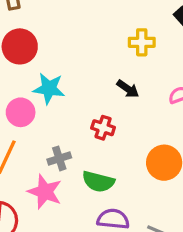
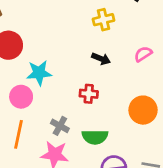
gray cross: (59, 158) -> (60, 126), turned -30

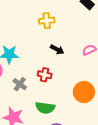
yellow cross: (103, 20) -> (47, 21), moved
gray cross: (60, 126) -> (20, 84), moved

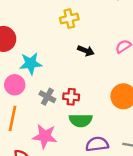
red cross: (45, 75) -> (71, 97), moved

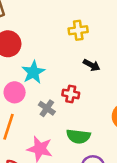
cyan star: (31, 63) -> (33, 72), turned -30
red cross: (71, 97) -> (71, 94), moved

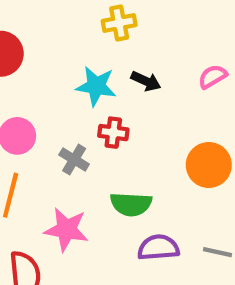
cyan star: (33, 72) -> (96, 86), moved, turned -30

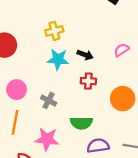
yellow cross: (119, 23) -> (54, 31), moved
red cross: (113, 133) -> (88, 81), moved

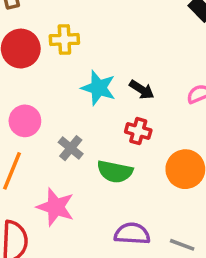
yellow cross: (54, 31) -> (64, 40), moved
green semicircle: (81, 123) -> (115, 172), moved

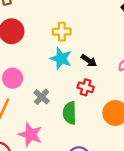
yellow cross: (64, 40) -> (62, 32), moved
green semicircle: (115, 172) -> (70, 113), turned 75

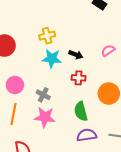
green semicircle: (70, 113) -> (81, 111), moved
pink star: (30, 135) -> (45, 117), moved

